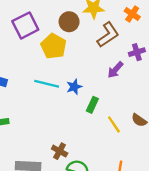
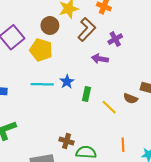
purple arrow: (115, 70) -> (100, 59), turned 70

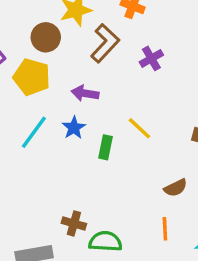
purple arrow: (100, 59) -> (85, 93), moved
cyan line: (42, 84) -> (34, 132), turned -55
brown semicircle: (130, 98) -> (176, 188), moved, turned -48
yellow line: (109, 107) -> (139, 128), moved

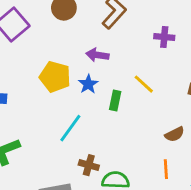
purple cross: (151, 58) -> (164, 37), moved, turned 36
yellow pentagon: (32, 77) -> (55, 77), moved
cyan line: (34, 132) -> (70, 128), moved

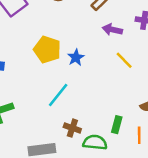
purple arrow: (97, 55) -> (112, 30), moved
green rectangle: (115, 101) -> (117, 125), moved

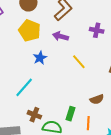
purple arrow: (112, 30) -> (60, 36), moved
yellow pentagon: (47, 50) -> (30, 31), moved

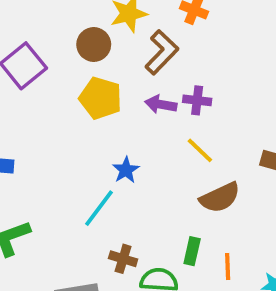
purple cross: (97, 30) -> (197, 100), moved
blue star: (40, 58) -> (126, 170), moved
brown semicircle: (97, 99) -> (220, 197), moved, size x1.5

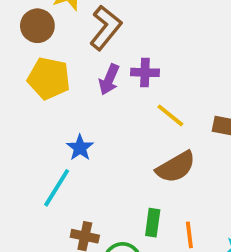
purple arrow: (161, 104) -> (109, 80), turned -72
yellow line: (200, 150) -> (170, 115), moved

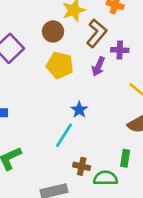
purple cross: (145, 72) -> (120, 50), moved

